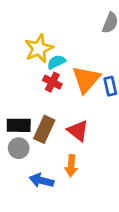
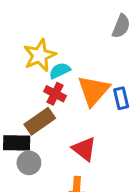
brown rectangle: (44, 129) -> (40, 121), moved, turned 30
gray circle: (19, 148) -> (29, 163), moved

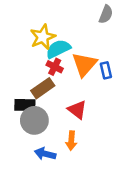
cyan semicircle: (60, 71) -> (58, 49), size x1.5
gray circle: (29, 163) -> (34, 120), size x1.5

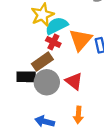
gray circle: (34, 120) -> (47, 82), moved
orange arrow: (71, 141) -> (78, 115), moved

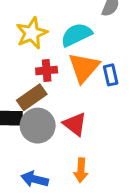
cyan semicircle: (57, 26) -> (76, 35), moved
red cross: (53, 42) -> (47, 70), turned -32

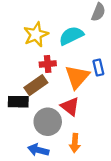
orange triangle: (84, 68) -> (77, 77), moved
gray circle: (38, 126) -> (48, 122), moved

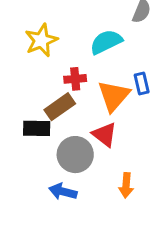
yellow star: (36, 35) -> (41, 40), moved
orange arrow: (75, 143) -> (126, 185), moved

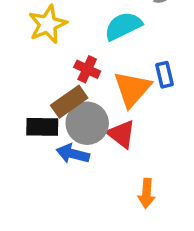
red cross: (75, 79) -> (87, 69), turned 30
gray circle: (75, 155) -> (87, 123), moved
blue arrow: (63, 192) -> (73, 154), moved

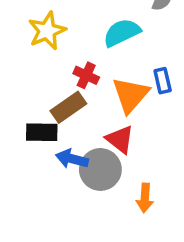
gray circle: (87, 123) -> (100, 169), moved

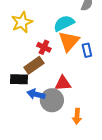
orange triangle: (131, 95) -> (69, 41), moved
red triangle: (120, 139) -> (63, 83), turned -42

